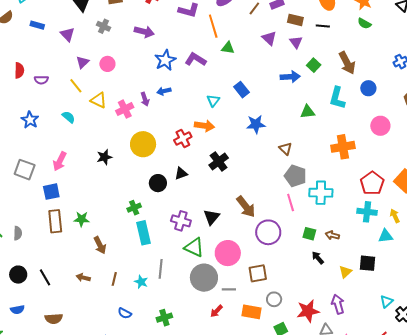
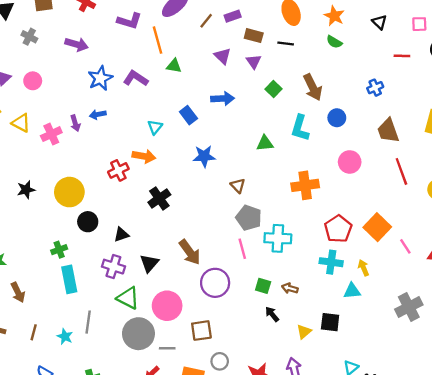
blue arrow: (290, 77) -> (223, 99), moved
yellow circle: (143, 144) -> (69, 192), moved
black triangle: (181, 174) -> (121, 235), moved

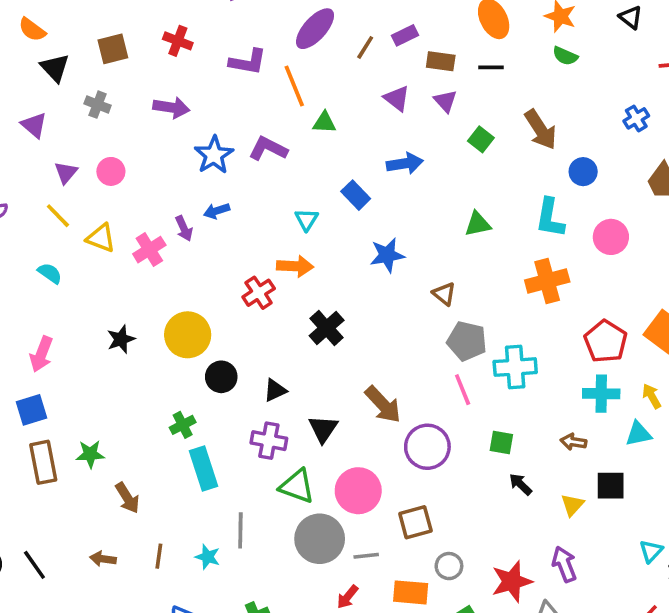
cyan L-shape: (300, 128) -> (550, 218), moved
brown arrow: (290, 288) -> (573, 442), moved

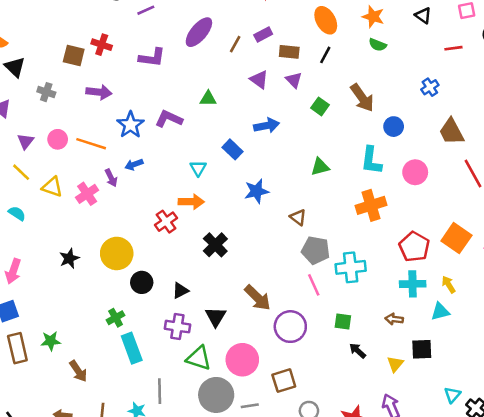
brown square: (113, 49) -> (74, 55), moved, turned 30
black line: (491, 67) -> (325, 55), turned -60
orange line: (294, 86) -> (91, 144), moved, turned -48

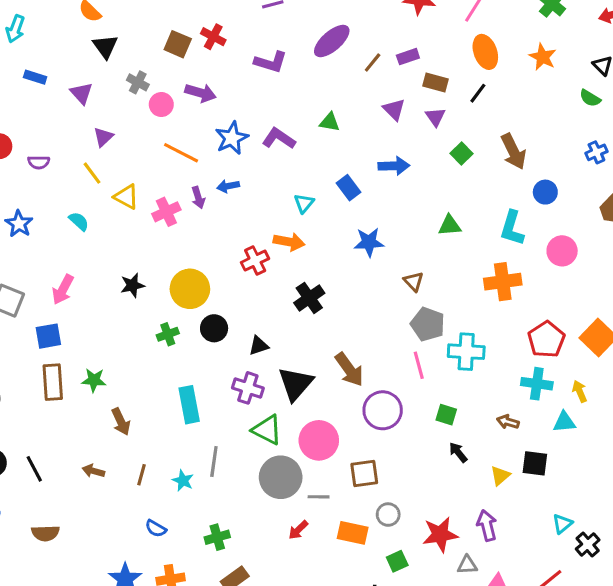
green semicircle: (378, 45) -> (590, 98), moved
pink circle: (58, 139) -> (161, 105), moved
black triangle: (216, 317) -> (295, 384), size x1.4
green cross: (116, 318) -> (168, 334), moved

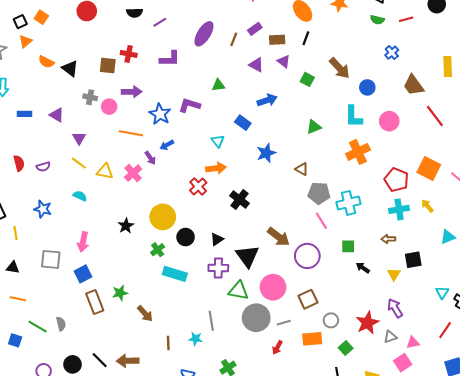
black triangle: (105, 46) -> (70, 68), moved
cyan rectangle: (189, 405) -> (175, 274), moved, turned -45
cyan triangle: (564, 422) -> (448, 237), moved
brown arrow: (93, 471) -> (128, 361), moved, size x1.5

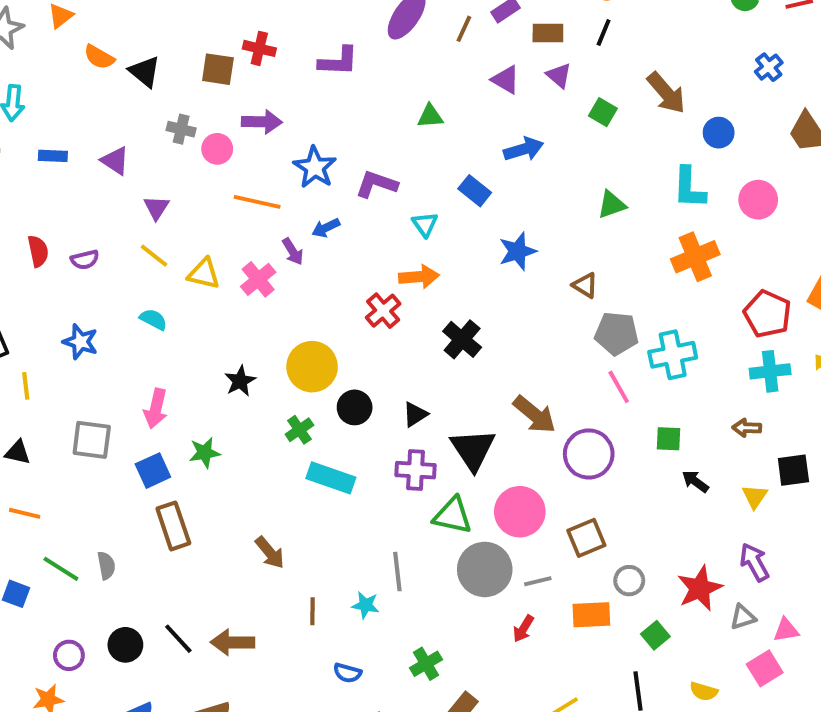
purple L-shape: (189, 105) -> (376, 184), moved
green star: (120, 293) -> (205, 453), moved

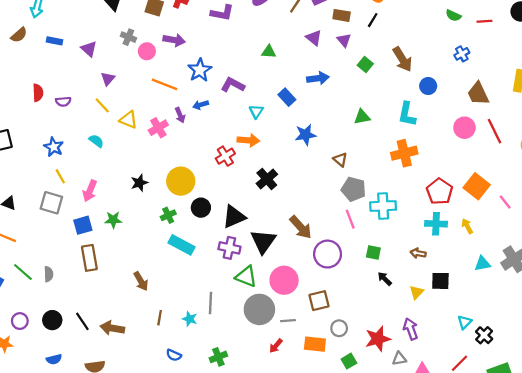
pink circle: (758, 200) -> (464, 128), moved
yellow line: (26, 386) -> (60, 176), moved, turned -32
black triangle: (415, 414) -> (234, 217), size x1.6

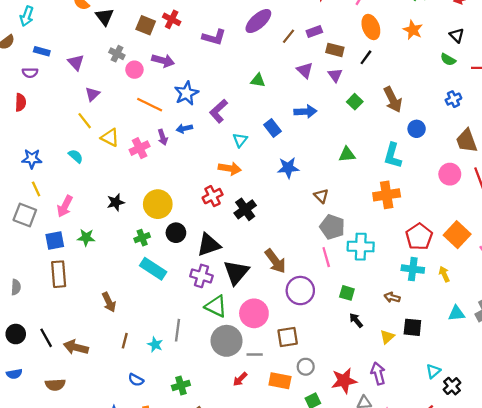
purple L-shape: (233, 85) -> (219, 111), turned -75
purple semicircle: (63, 102) -> (30, 73), moved
blue star: (54, 147) -> (32, 159), turned -30
red cross: (225, 156) -> (213, 196), moved

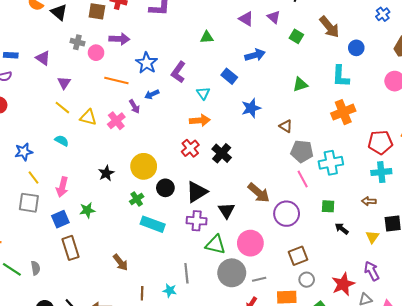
red pentagon: (419, 237) -> (380, 142), turned -30
black triangle: (236, 272) -> (226, 210), size x0.7
brown square: (288, 337) -> (298, 256), moved

